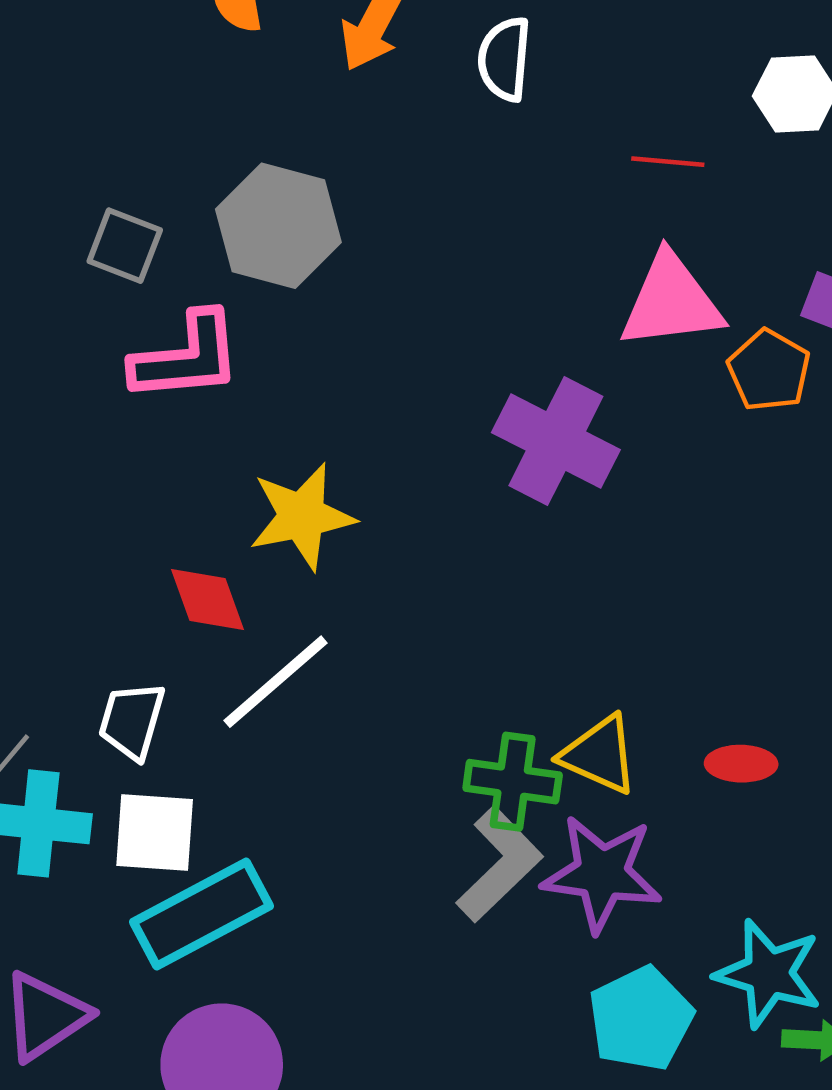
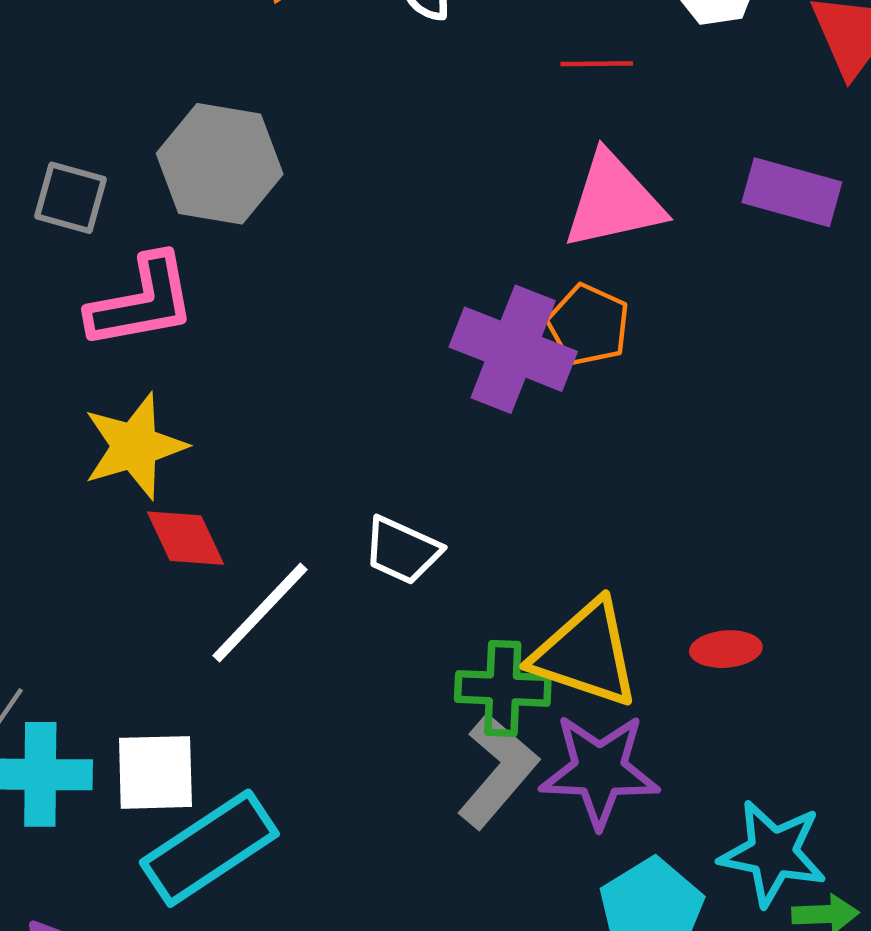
orange pentagon: (769, 370) -> (589, 325), moved
yellow star: (302, 516) -> (135, 446), moved
white trapezoid: (132, 721) -> (402, 550), moved, turned -76
yellow triangle: (599, 755) -> (586, 654), size x1.4

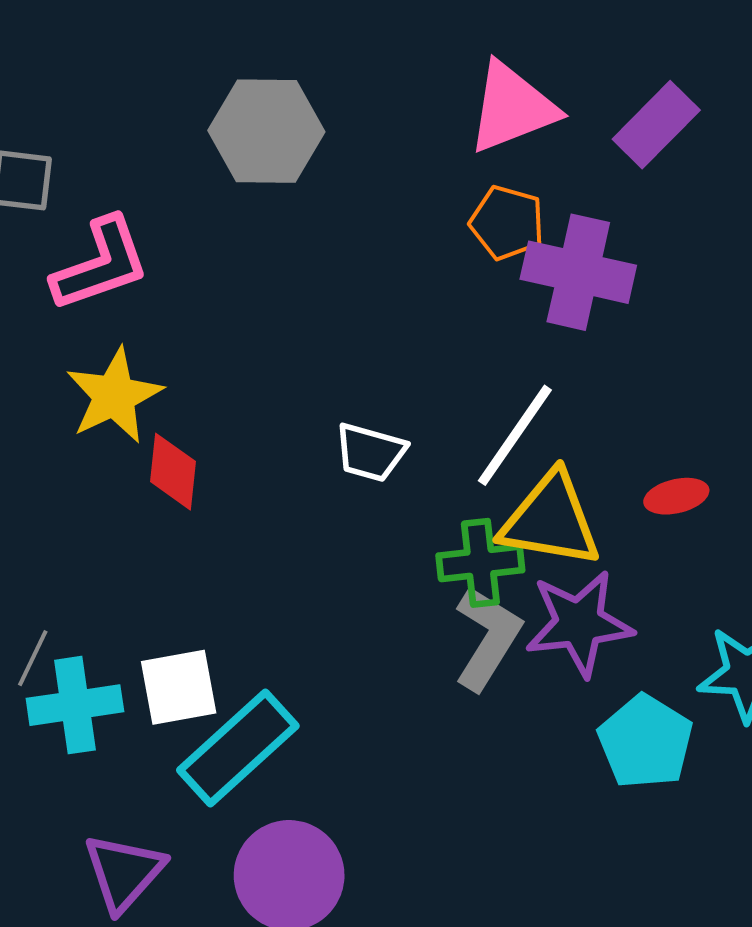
gray hexagon: (220, 164) -> (266, 131), moved
purple rectangle: (792, 192) -> (656, 125), moved, turned -52
purple cross: (513, 349) -> (578, 272), moved
red diamond: (185, 538) -> (173, 472), turned 40
white line: (260, 613) -> (515, 435), moved

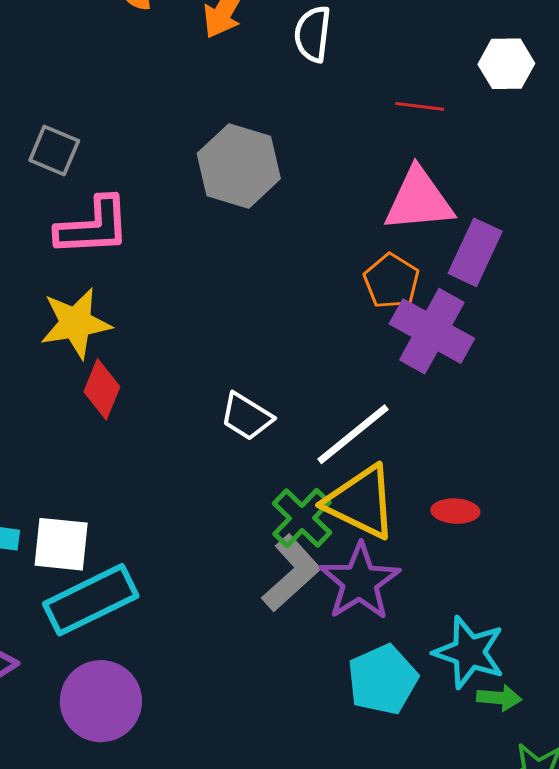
purple rectangle: (656, 125) -> (475, 252), moved, turned -36
green cross: (480, 563) -> (302, 518), turned 34
purple star: (579, 623) -> (360, 582), turned 30

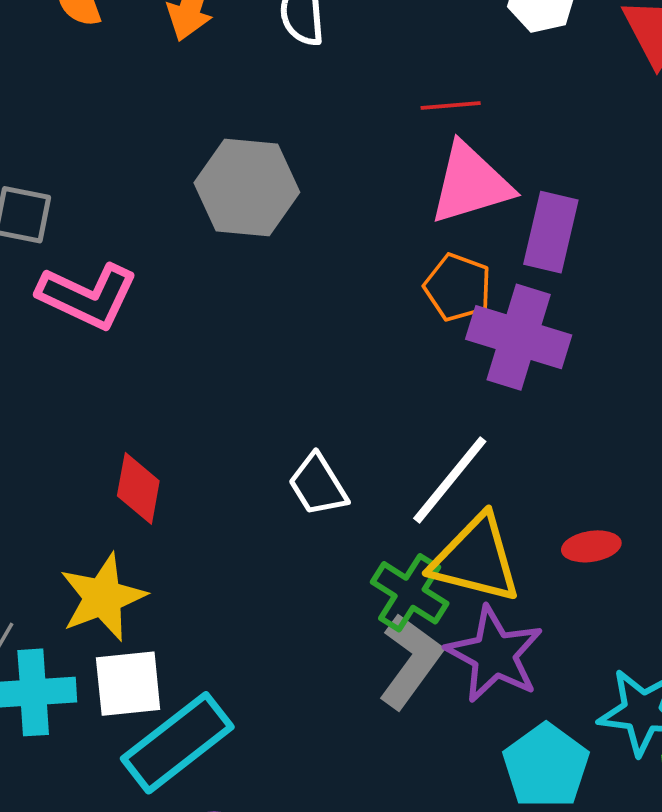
red line: (420, 106) -> (451, 105), moved
pink L-shape: (93, 227) -> (88, 296), turned 40
yellow star: (76, 323) -> (103, 597), moved
white trapezoid: (246, 416) -> (318, 485), turned 38

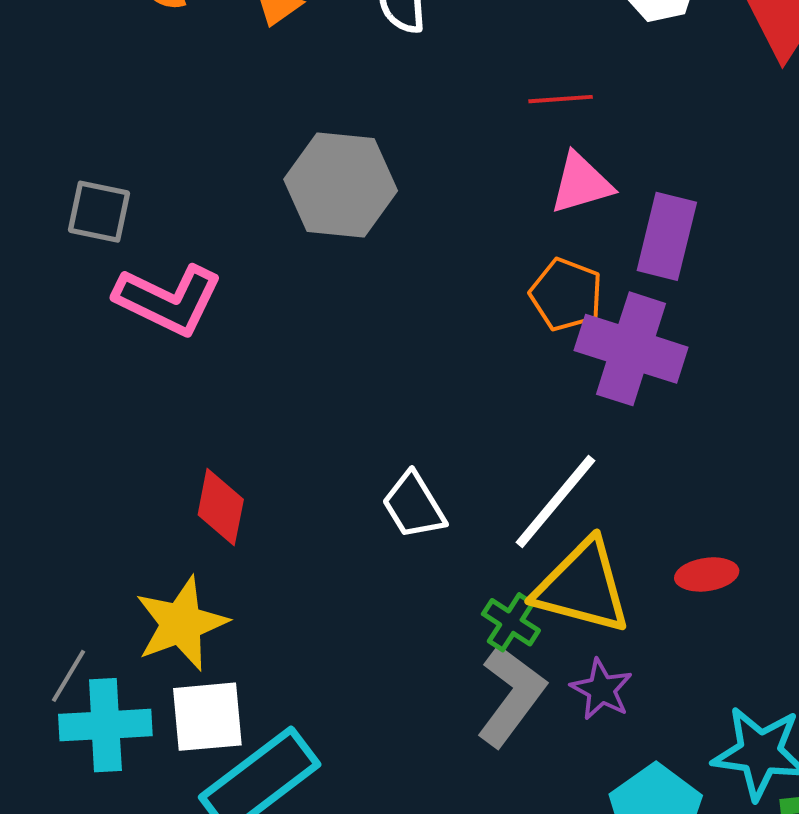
pink triangle: (471, 184) -> (581, 183), size x0.7
green cross: (410, 593) -> (511, 622), size x0.7
purple star: (494, 654) -> (601, 689), size x0.6

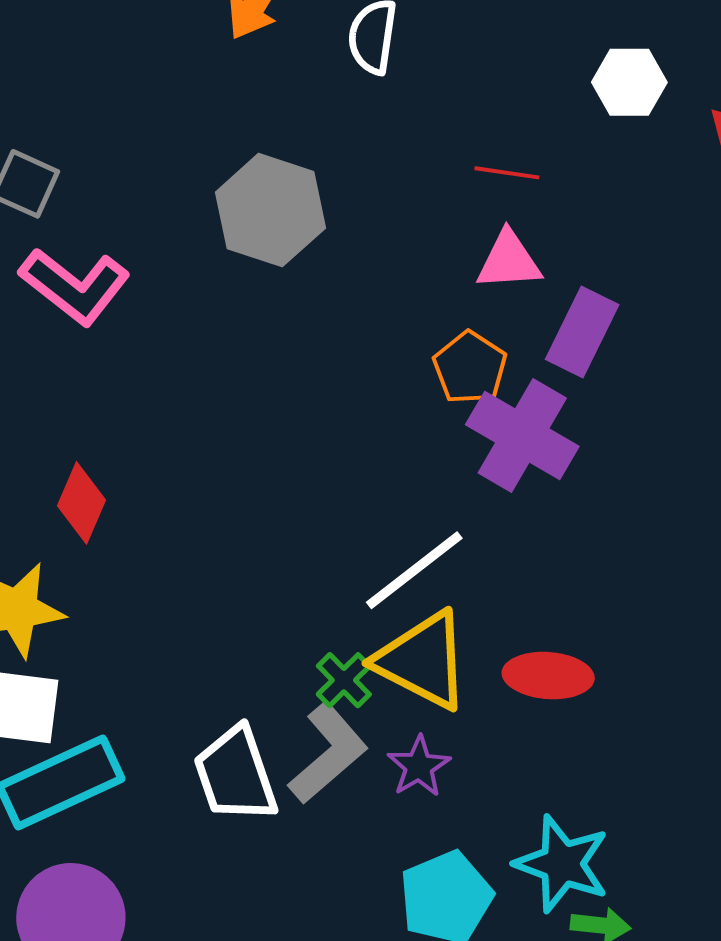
white trapezoid: (414, 505) -> (236, 774), moved, size x1.4
red ellipse: (707, 574) -> (548, 676), size x1.4

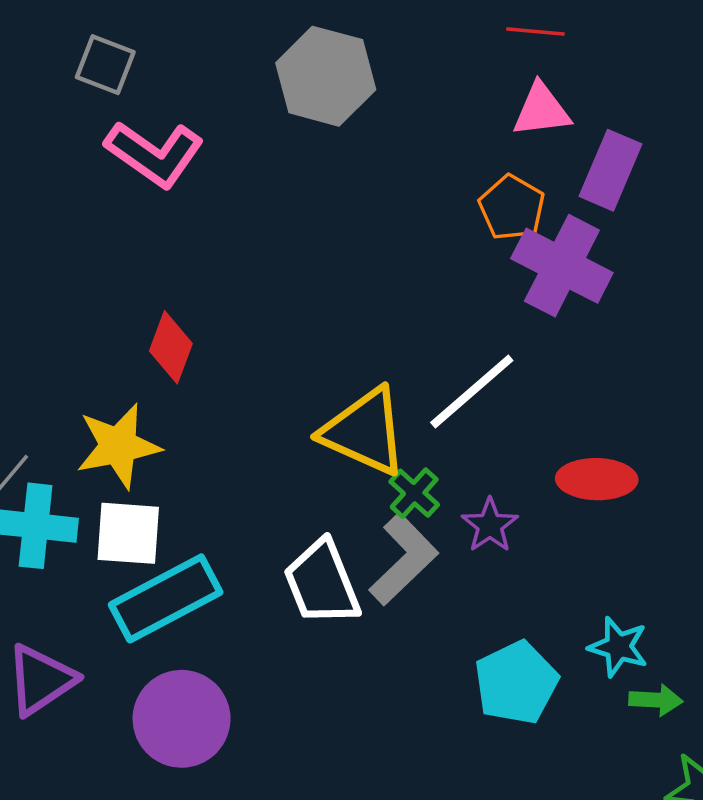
yellow triangle: (423, 661) -> (364, 432), moved
purple star: (419, 766) -> (490, 525), moved
cyan star: (562, 864) -> (618, 647), size x0.7

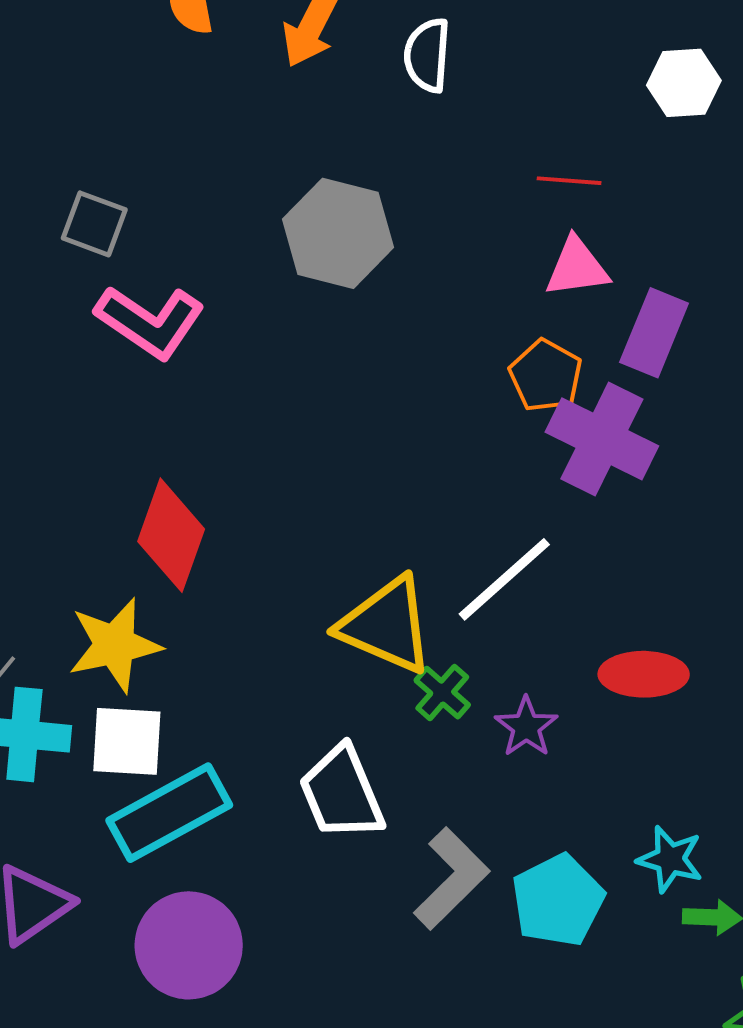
red diamond: (171, 347) -> (171, 535), size x1.4
gray L-shape: (404, 559) -> (451, 879), moved

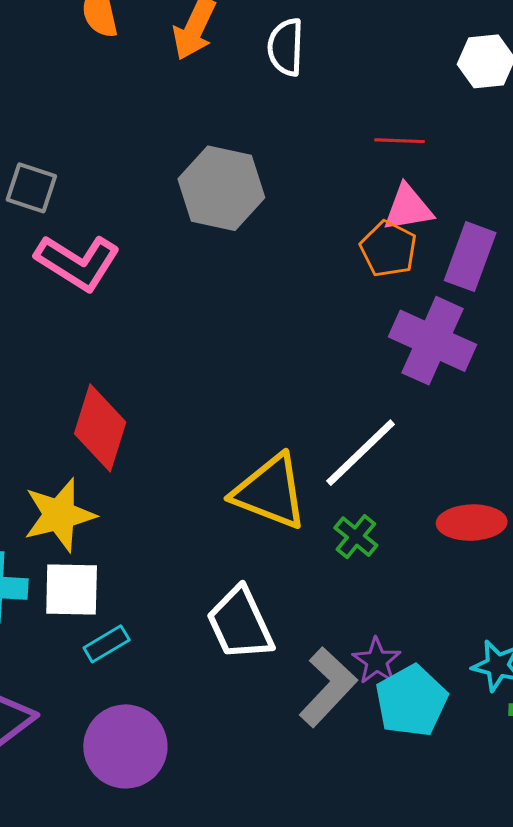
orange pentagon: (546, 376) -> (388, 249), moved
green cross: (442, 693) -> (356, 537), moved
purple star: (526, 727) -> (377, 661), moved
cyan rectangle: (169, 813) -> (107, 644), size x0.5

